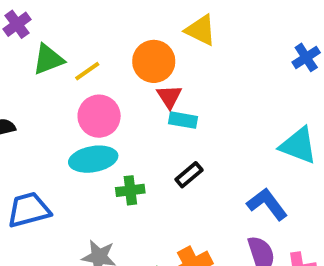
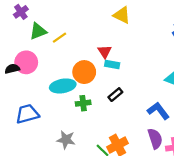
orange circle: (154, 61) -> (84, 72), moved
pink circle: (99, 116) -> (26, 62), moved

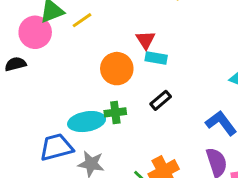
pink circle: (26, 62) -> (35, 32), moved
cyan ellipse: (63, 86) -> (87, 122), moved
blue trapezoid: (27, 114) -> (56, 147), moved

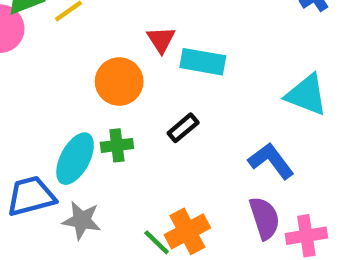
cyan rectangle: (156, 58) -> (203, 62), moved, size x1.4
cyan ellipse: (87, 122) -> (75, 159), turned -52

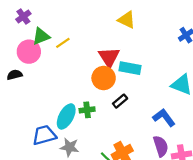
red triangle: (161, 40) -> (109, 57), size x1.5
orange circle: (119, 82) -> (104, 78), moved

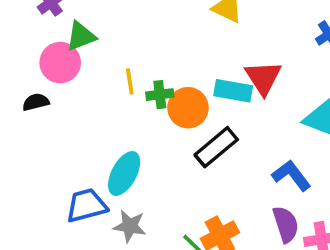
yellow line: (63, 43) -> (130, 81), moved, turned -64
red triangle: (109, 57) -> (263, 78), moved
black rectangle: (120, 101) -> (216, 147), size x1.6
green cross: (87, 110) -> (160, 95), moved

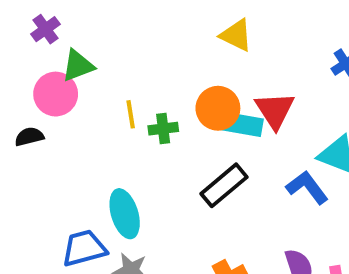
orange circle: (188, 108) -> (218, 108), moved
cyan ellipse: (124, 174) -> (125, 214), turned -45
blue L-shape: (291, 175) -> (307, 187), moved

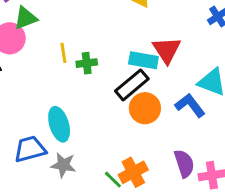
orange circle: (218, 108) -> (145, 108), moved
black rectangle: (224, 185) -> (132, 85), moved

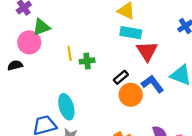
cyan rectangle: (143, 60) -> (131, 33), moved
black rectangle: (132, 85) -> (121, 77), size x0.6
blue L-shape: (190, 105) -> (152, 84), moved

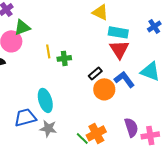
cyan rectangle: (131, 33) -> (118, 32), moved

